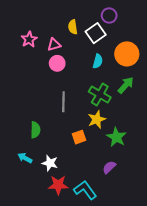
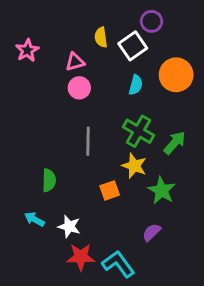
pink star: (29, 39) -> (27, 50), moved
green arrow: (126, 85) -> (175, 143), moved
yellow star: (97, 119) -> (134, 166), turned -30

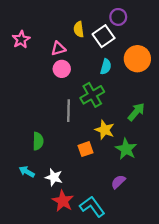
green cross: (139, 131) -> (92, 95), moved, turned 30
red star: (81, 257) -> (63, 201), turned 30

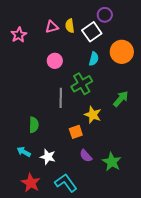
pink triangle: (58, 49) -> (52, 27), moved
green star: (126, 149) -> (112, 162), moved
purple semicircle: (118, 182) -> (86, 156), moved, turned -88
red star: (63, 201) -> (31, 183), moved
cyan L-shape: (92, 207) -> (66, 183), moved

